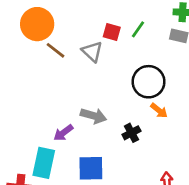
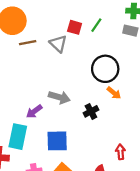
brown line: (55, 50) -> (28, 43), turned -49

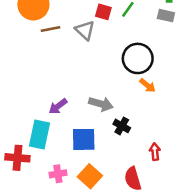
gray arrow: (59, 97) -> (101, 104), moved
black cross: (91, 111) -> (122, 126), moved, turned -32

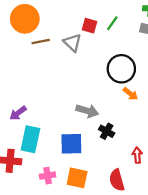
purple arrow: (58, 106) -> (18, 113), moved
orange square: (90, 176) -> (77, 178), turned -30

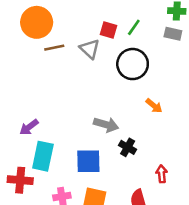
black circle: (121, 69) -> (133, 64), moved

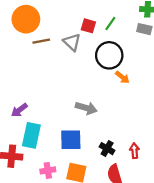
orange arrow: (154, 106) -> (122, 77), moved
black cross: (128, 147) -> (107, 149), moved

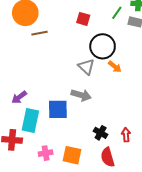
green line: (110, 24) -> (117, 13), moved
gray triangle: (72, 42) -> (86, 67), moved
blue square: (71, 140) -> (58, 109), moved

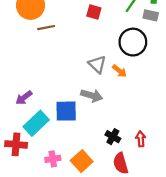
black circle: (103, 46) -> (133, 42), moved
orange arrow: (115, 67) -> (120, 71), moved
cyan rectangle: (30, 121) -> (36, 123), turned 35
orange square: (72, 155) -> (82, 161), turned 36

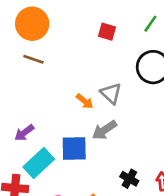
brown line: (46, 28) -> (33, 59), moved, turned 30
orange arrow: (120, 71) -> (85, 101), moved
gray arrow: (92, 95) -> (104, 130), turned 130

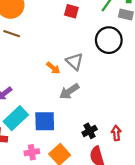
blue square: (74, 149) -> (45, 121), moved
black cross: (129, 179) -> (90, 131), turned 32

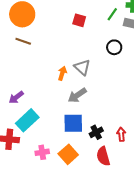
black circle: (109, 40) -> (114, 47), size x0.6
orange arrow: (53, 68) -> (62, 73), turned -112
blue square: (45, 121) -> (73, 123), moved

